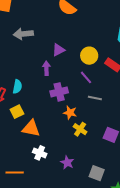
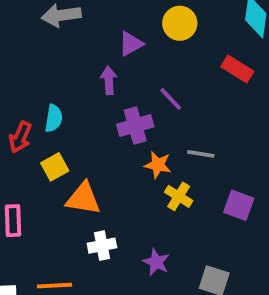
yellow circle: (89, 56) -> (180, 23), moved
purple line: (86, 77) -> (171, 99), moved
gray line: (95, 98) -> (201, 154), moved
white cross: (40, 153) -> (102, 246), turned -32

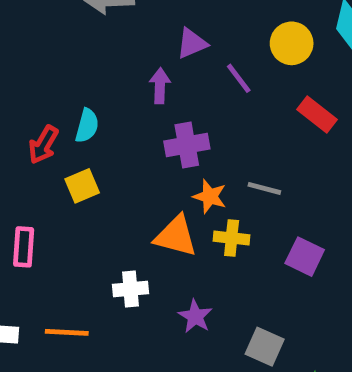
yellow circle: (180, 23) -> (292, 43), moved
red rectangle: (237, 69) -> (317, 115), moved
purple line: (171, 99) -> (239, 78), moved
yellow cross: (179, 196) -> (232, 238), turned -32
orange triangle: (83, 199) -> (176, 236), moved

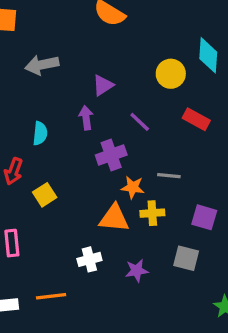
purple line: (239, 78) -> (140, 122), moved
cyan semicircle: (87, 126) -> (40, 133), moved
purple star: (195, 316) -> (137, 271), turned -30
gray square: (265, 347) -> (186, 258), moved

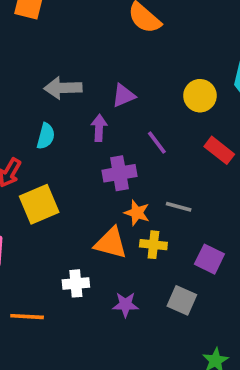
gray arrow: (42, 65) -> (63, 88), moved
yellow square: (45, 195) -> (39, 204), size x1.5

